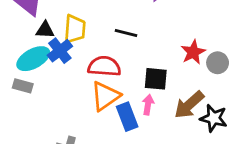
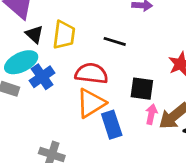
black triangle: (45, 30) -> (34, 34), turned 36
blue cross: (60, 51) -> (42, 77), moved
pink arrow: (148, 105) -> (151, 114), moved

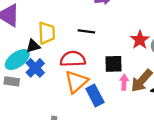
black triangle: (34, 34) -> (33, 46), moved, turned -48

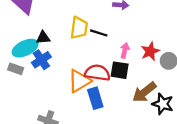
yellow trapezoid: (47, 33) -> (79, 28), moved
red semicircle: (73, 59) -> (97, 73), moved
pink arrow: (124, 82) -> (125, 50), moved

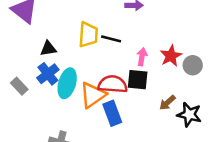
cyan ellipse: (25, 48) -> (67, 83), moved, turned -45
gray rectangle: (16, 69) -> (19, 86), turned 32
brown arrow: (144, 92) -> (167, 103), size x0.6

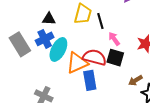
black line: (111, 39) -> (100, 21), turned 49
pink arrow: (142, 57) -> (114, 39), moved, turned -56
gray rectangle: (19, 86) -> (20, 44), size x1.6

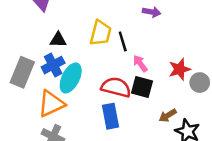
gray rectangle: (20, 44) -> (22, 72), turned 55
orange triangle: (77, 63) -> (51, 104), moved

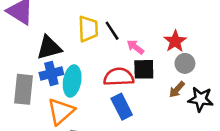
black triangle: (58, 40) -> (49, 48), size x1.5
blue cross: (53, 65) -> (51, 73), turned 30
gray circle: (200, 83) -> (185, 63), moved

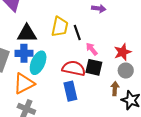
brown arrow: (177, 89) -> (115, 89), turned 128

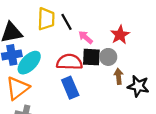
cyan ellipse: (38, 63) -> (29, 63), turned 30
gray circle: (126, 71) -> (108, 57), moved

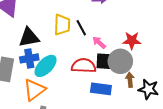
red star: (120, 35) -> (132, 41), turned 30
gray circle: (108, 57) -> (120, 61), size x1.5
blue rectangle: (70, 88) -> (101, 89), moved, turned -60

